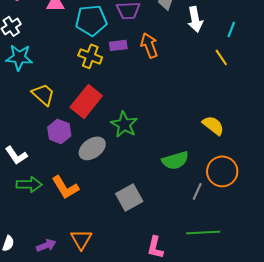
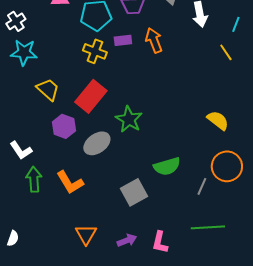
green semicircle: (175, 160) -> (167, 166), moved
green arrow: (29, 184) -> (34, 179), turned -95
purple arrow: (46, 245) -> (127, 240), moved

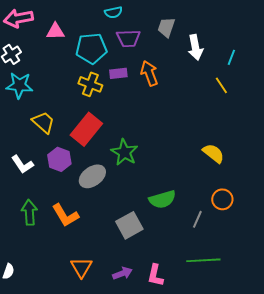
white L-shape: (21, 150) -> (22, 164), moved
orange circle: (227, 166) -> (222, 199), size x0.7

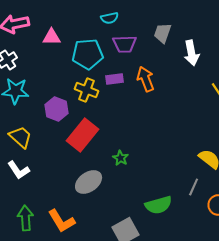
yellow trapezoid: (43, 122) -> (21, 137), moved
green star: (124, 152) -> (121, 158), size x0.6
purple hexagon: (59, 159) -> (57, 109), moved
gray line: (197, 219) -> (194, 187), moved

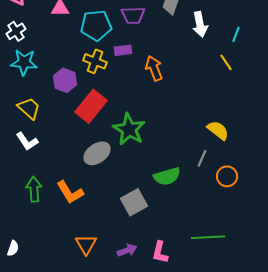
orange arrow: (146, 79) -> (154, 68), moved
green star: (121, 158) -> (129, 129), size x2.0

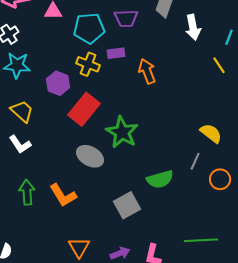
gray ellipse: (97, 153) -> (90, 156), turned 64

